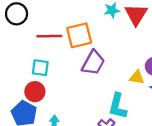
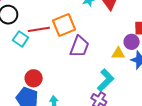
cyan square: (40, 68) -> (21, 39), moved, turned 35
cyan L-shape: (118, 106) -> (106, 80), turned -140

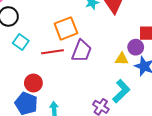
red line: (39, 29) -> (52, 52), moved
cyan L-shape: (106, 80) -> (121, 91), moved

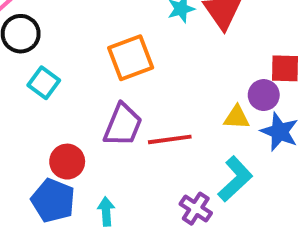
purple trapezoid: (82, 51) -> (123, 125), moved
red line: (52, 52) -> (170, 139), moved

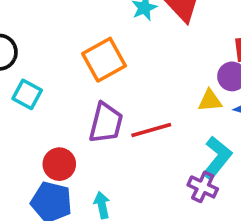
purple cross: (196, 209) -> (203, 187), moved

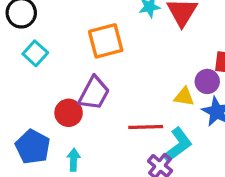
red line: (151, 130) -> (146, 127), moved
red circle: (59, 164) -> (69, 113), moved

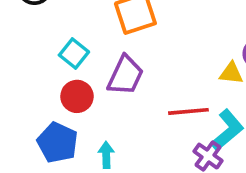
cyan square: (35, 53) -> (74, 54), moved
red circle: (69, 113) -> (77, 96), moved

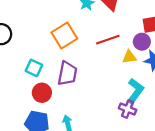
red line: (188, 111) -> (108, 40), moved

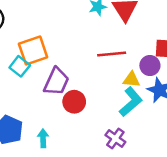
orange square: (64, 36) -> (33, 51), moved
cyan L-shape: (135, 91) -> (131, 102), moved
red circle: (42, 93) -> (74, 102), moved

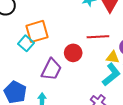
purple trapezoid: (56, 82) -> (51, 69), moved
red circle: (74, 102) -> (73, 53), moved

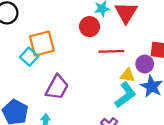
red circle: (73, 53) -> (90, 27), moved

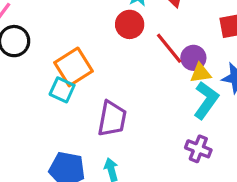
red line: (111, 51) -> (169, 48), turned 70
purple circle: (145, 64) -> (193, 58), moved

